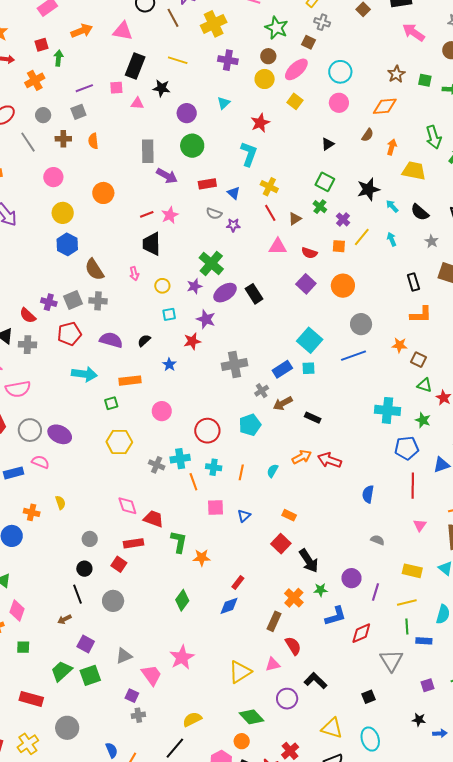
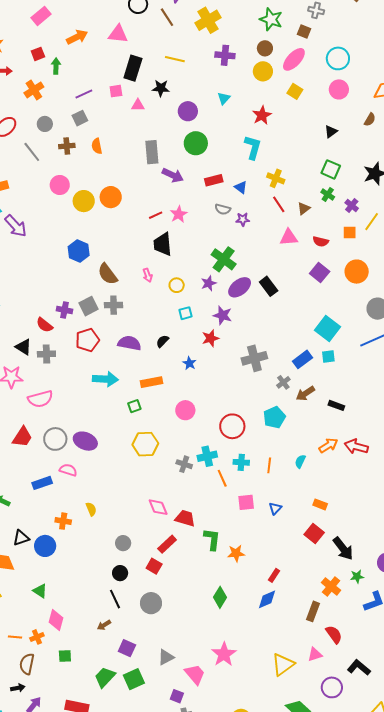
yellow circle: (63, 213) -> (84, 201), moved
red rectangle: (134, 543) -> (167, 544), turned -30

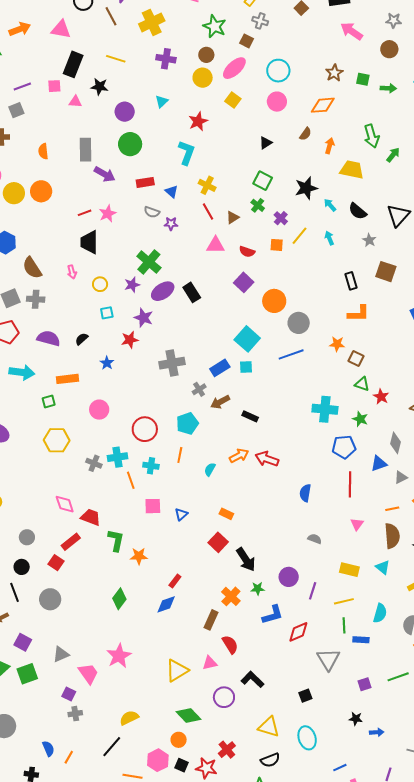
orange semicircle: (97, 146) -> (43, 151), moved
orange circle: (357, 272) -> (274, 301), moved
orange line: (269, 465) -> (180, 455), moved

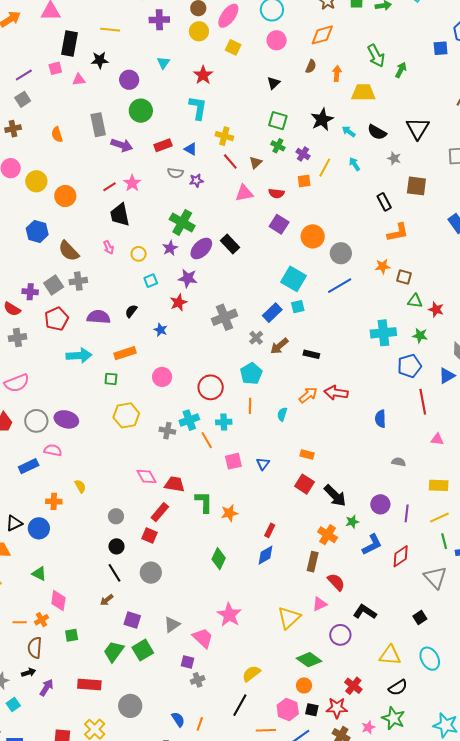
orange circle: (41, 191) -> (65, 196), moved
green square: (49, 402) -> (111, 379), turned 32
pink triangle: (357, 524) -> (437, 439), turned -48

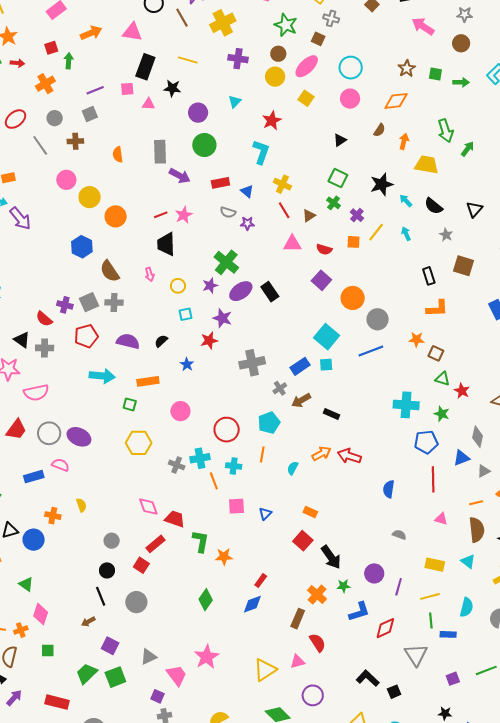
black triangle: (418, 128) -> (474, 209), size x0.7
black L-shape: (365, 612) -> (368, 678), moved

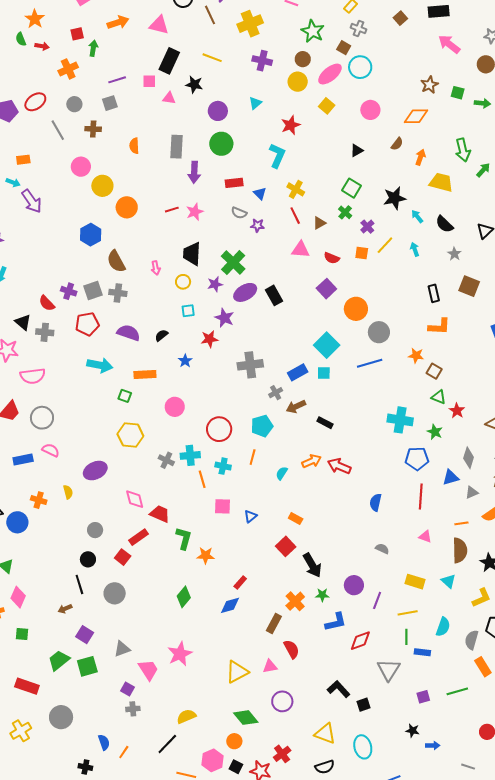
cyan circle: (351, 68) -> (360, 67), moved
purple arrow: (180, 176) -> (194, 172), turned 60
black trapezoid: (166, 244) -> (192, 254), moved
purple ellipse: (79, 437) -> (95, 471), moved, turned -55

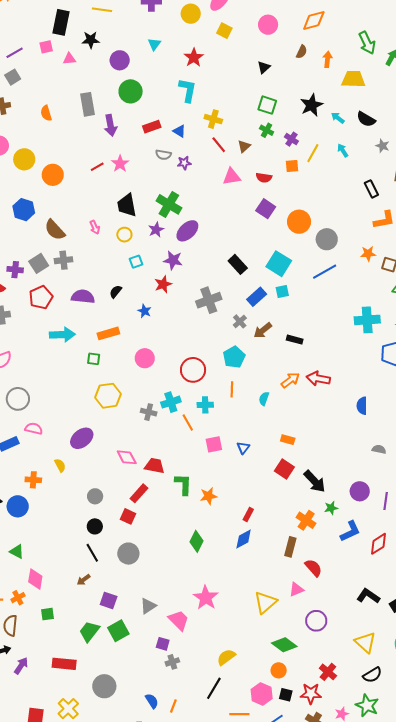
black rectangle: (274, 295) -> (238, 264), moved
yellow triangle: (325, 734) -> (365, 642), turned 35

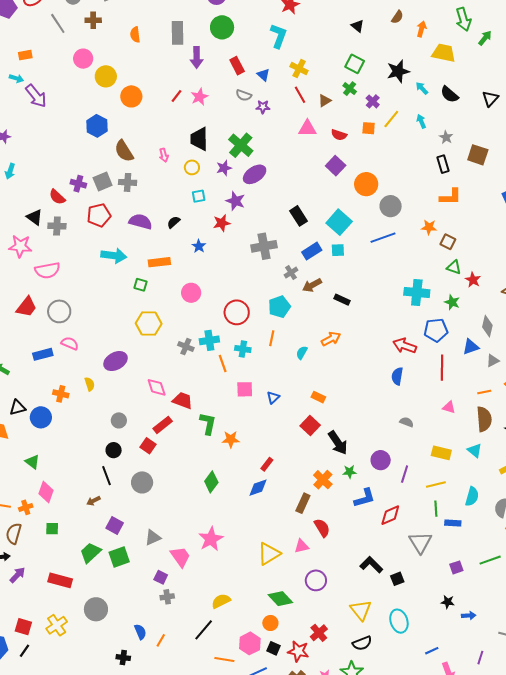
black triangle: (264, 67) -> (358, 26), turned -48
red rectangle: (152, 127) -> (237, 66), turned 72
gray star: (382, 146) -> (446, 137), moved
red line: (97, 167) -> (176, 96), turned -32
red arrow: (318, 379) -> (405, 346), moved

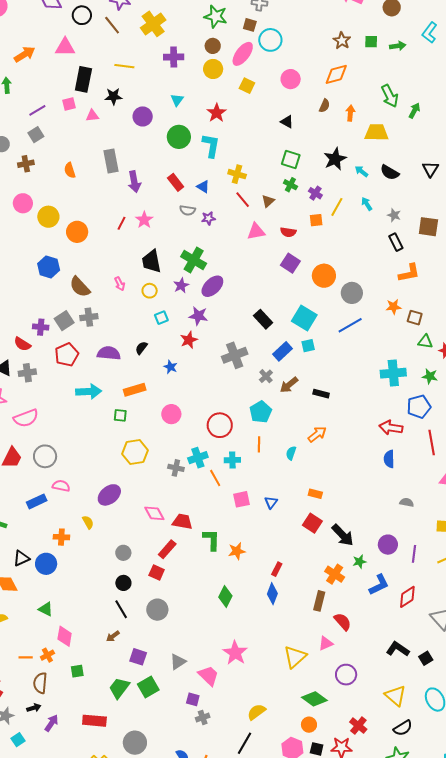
green circle: (222, 27) -> (179, 137), moved
blue diamond: (258, 488) -> (272, 594), turned -40

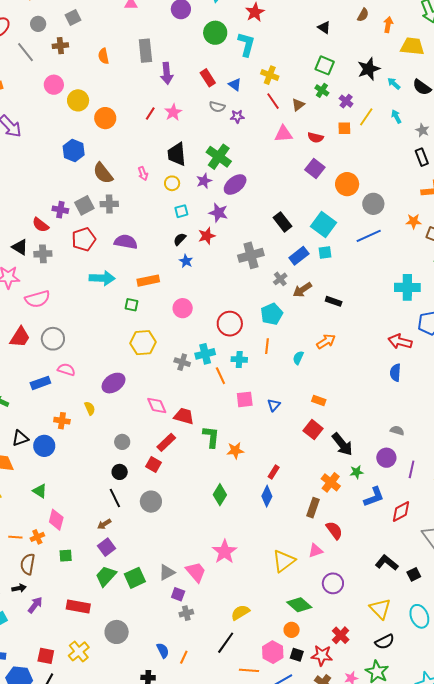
black semicircle: (141, 348) -> (180, 239), moved
gray semicircle: (407, 502) -> (397, 431), moved
purple square: (138, 657) -> (106, 547), moved, turned 30
gray triangle: (178, 662) -> (167, 572), moved

